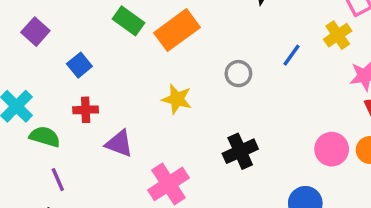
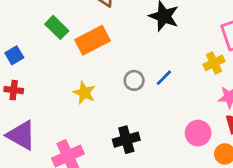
blue line: (292, 55) -> (164, 78), moved
purple triangle: (119, 144) -> (21, 135), moved, size x1.4
pink circle: (332, 149) -> (198, 133), moved

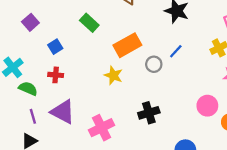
orange rectangle: (93, 40) -> (127, 45), moved
blue line: (164, 78) -> (176, 51), moved

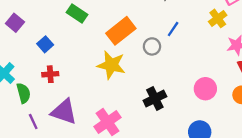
yellow star: (113, 75) -> (111, 65), size x1.4
green semicircle: (28, 89) -> (23, 93), turned 60
pink circle: (207, 106) -> (205, 89), moved

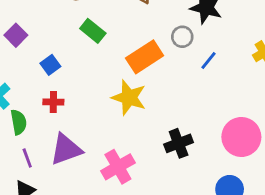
gray circle: (152, 46) -> (182, 37), moved
pink circle: (205, 89) -> (241, 137), size x1.4
purple triangle: (64, 112) -> (66, 149), turned -44

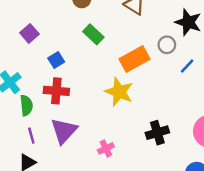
red cross: (53, 102) -> (56, 91), size x1.5
purple triangle: (66, 149) -> (64, 131), turned -32
pink cross: (118, 167) -> (106, 148), size x0.6

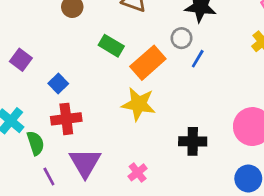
green rectangle: (93, 34) -> (111, 46), moved
blue line: (187, 66) -> (198, 59), moved
black cross: (157, 133) -> (193, 141), turned 30

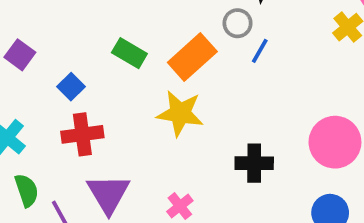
green rectangle: (111, 46) -> (129, 53), moved
green semicircle: (36, 143) -> (27, 190), moved

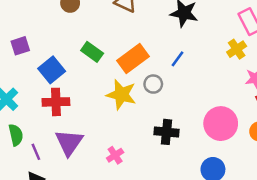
gray circle: (238, 23) -> (153, 84), moved
purple square: (20, 55) -> (20, 46), turned 30
blue square: (71, 87) -> (52, 70), size x1.5

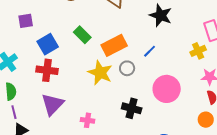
pink circle: (221, 124) -> (167, 89), moved
purple line: (36, 152) -> (14, 112), moved
pink cross: (115, 155) -> (88, 120), turned 32

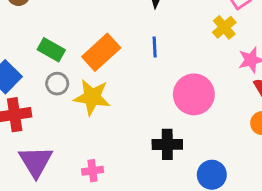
blue line: (150, 51) -> (155, 47), turned -32
gray circle: (127, 68) -> (57, 84), moved
black cross: (132, 108) -> (167, 144), moved

